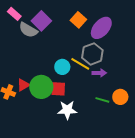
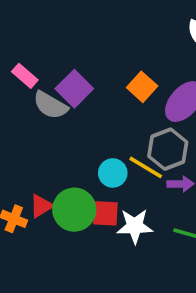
white star: (67, 110) -> (135, 226), moved

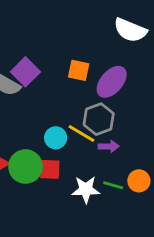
orange square: (142, 87) -> (79, 70), turned -30
white star: (135, 226) -> (86, 189), moved

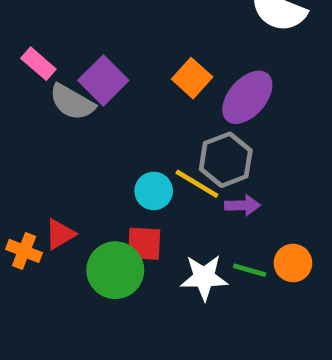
orange square: (79, 70) -> (192, 78), turned 30
green circle: (25, 167) -> (115, 270), moved

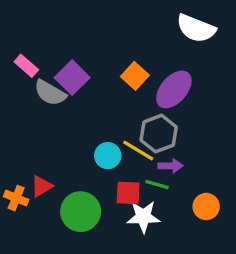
red square: (144, 244) -> (128, 193), moved
green line: (250, 270) -> (157, 184), moved

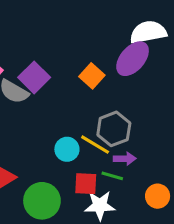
white semicircle: (196, 28) -> (148, 32), turned 147
purple ellipse: (174, 89) -> (133, 59), moved

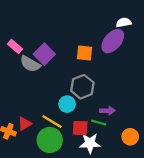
white semicircle: (148, 32) -> (124, 23), size x0.6
orange square: (92, 76) -> (85, 53), turned -35
gray hexagon: (114, 129) -> (82, 87), moved
yellow line: (95, 145) -> (52, 122), moved

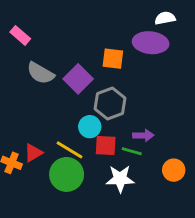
purple ellipse: (113, 41) -> (151, 43), turned 55
pink rectangle: (15, 46) -> (20, 35), moved
purple square: (44, 54) -> (78, 79), moved
red square: (80, 128) -> (106, 145), moved

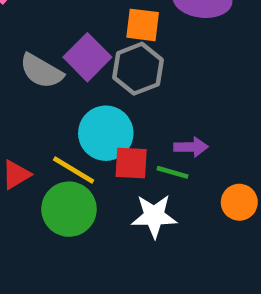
gray semicircle: (41, 73) -> (41, 71), moved
gray hexagon: (110, 103) -> (138, 69), moved
cyan circle: (90, 127) -> (106, 133), size x1.5

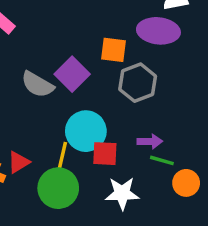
gray hexagon: (138, 69) -> (138, 83), moved
yellow line: (74, 170) -> (62, 159), turned 72
green line: (173, 172) -> (162, 160), moved

